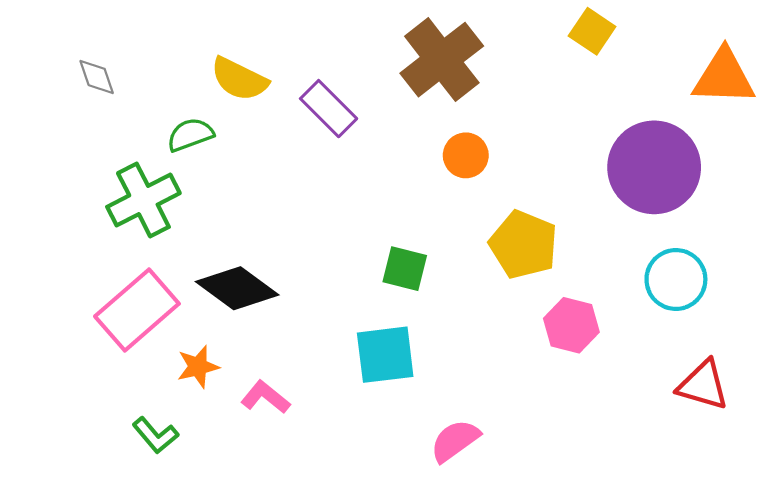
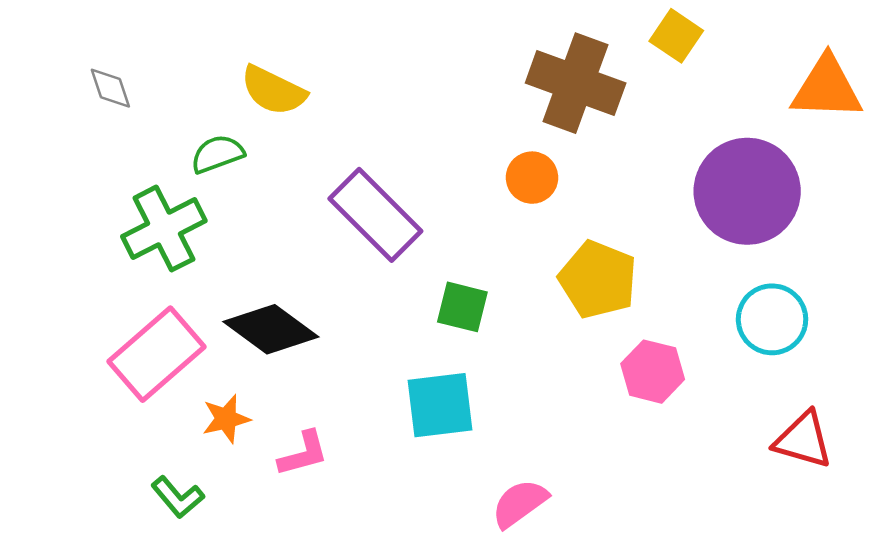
brown cross: (442, 60) -> (576, 83), moved, turned -32
purple rectangle: (329, 109) -> (375, 215), moved, size x1.4
pink L-shape: (265, 397) -> (303, 454), turned 126

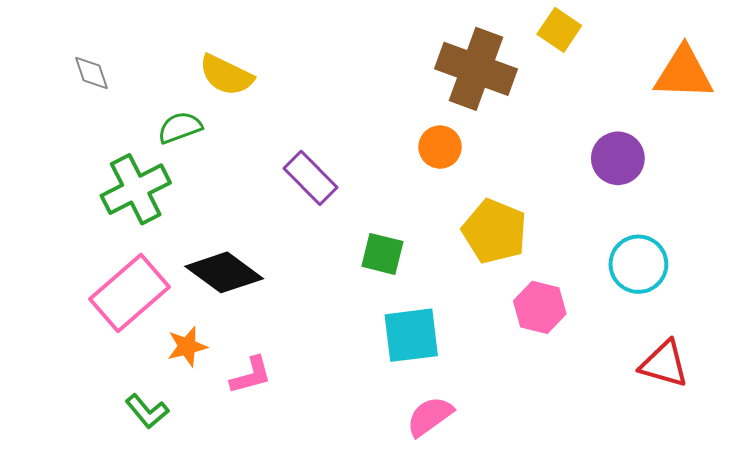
purple circle: (747, 191) -> (618, 158), size x0.6
purple rectangle: (375, 215) -> (310, 178), size x0.7
cyan square: (440, 405) -> (411, 335), moved

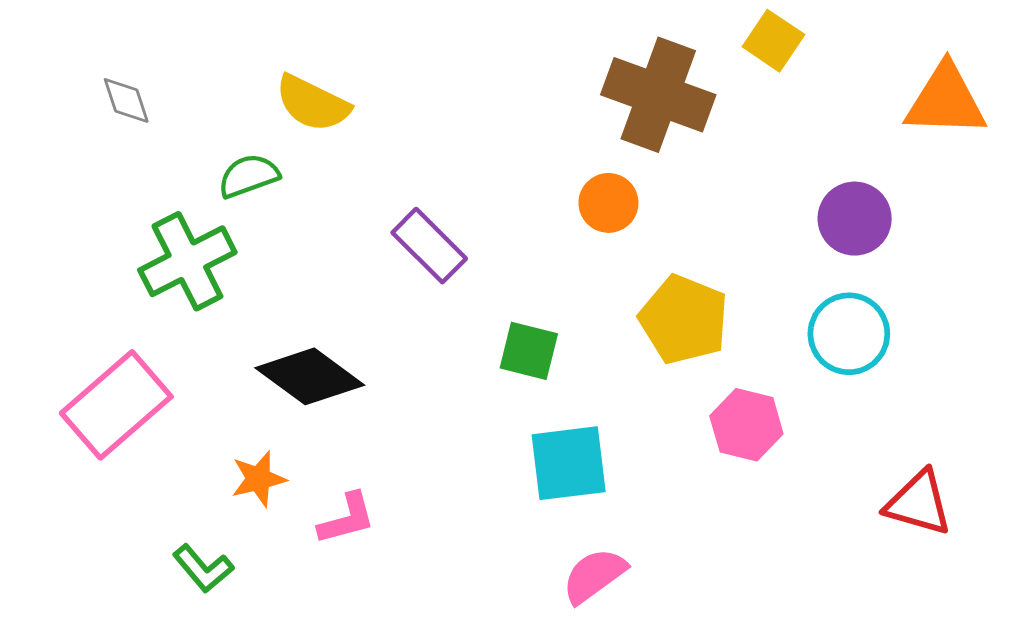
cyan circle: (638, 264) -> (849, 334), moved
pink rectangle: (130, 293) -> (116, 405), moved

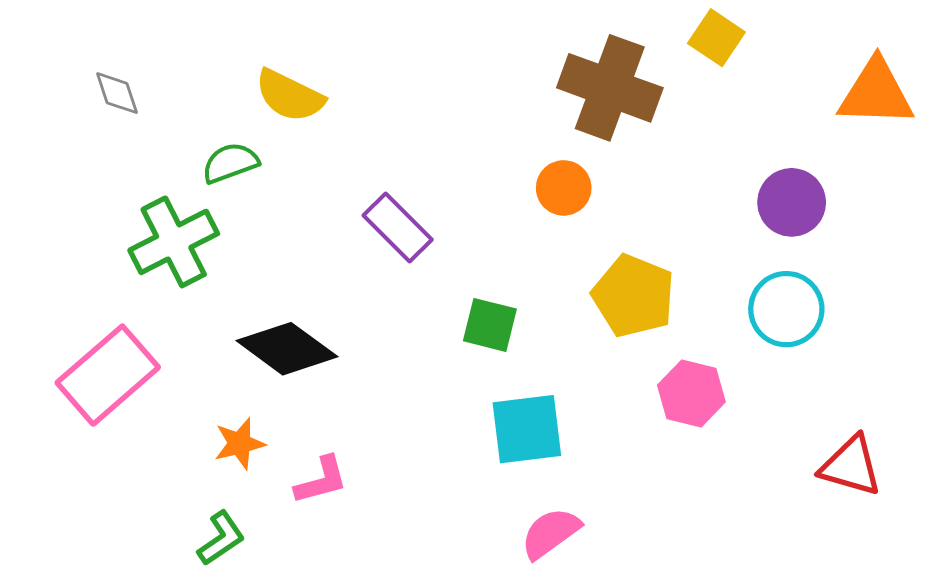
green L-shape: (203, 568) -> (221, 538), moved, turned -84

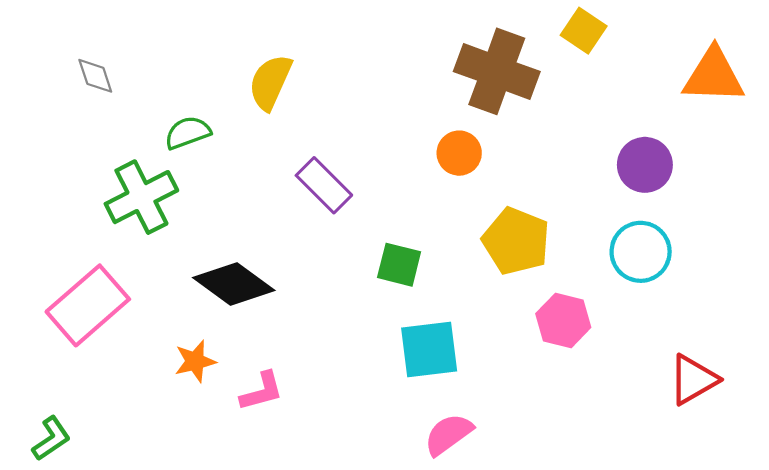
yellow semicircle: (290, 96) -> (270, 82), moved, turned 88
red triangle: (851, 466) -> (693, 380), turned -46
green L-shape: (221, 538) -> (51, 439), moved

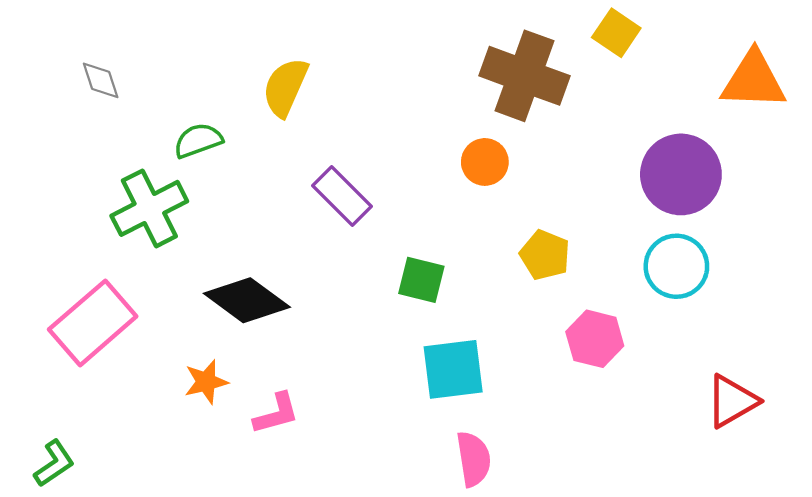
purple circle: (645, 165) -> (681, 174), size x1.4
yellow pentagon: (516, 241) -> (545, 255), size x0.7
pink semicircle: (448, 434) -> (474, 459), turned 117

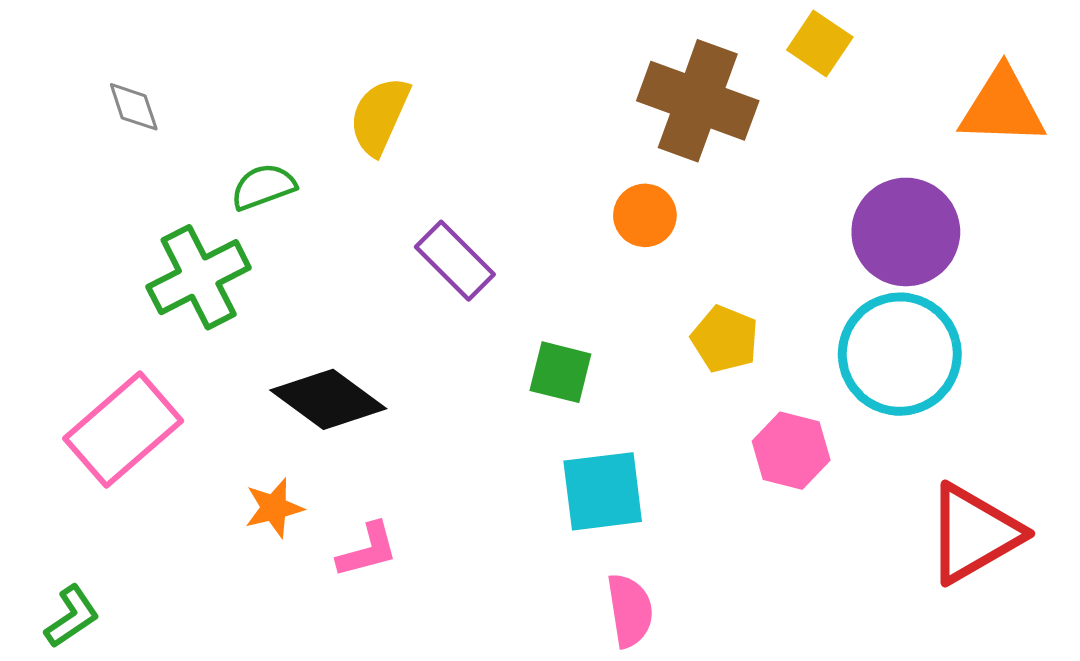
cyan circle: (676, 266) -> (900, 354), size x1.4
red triangle: (732, 401) -> (974, 534), size x1.4

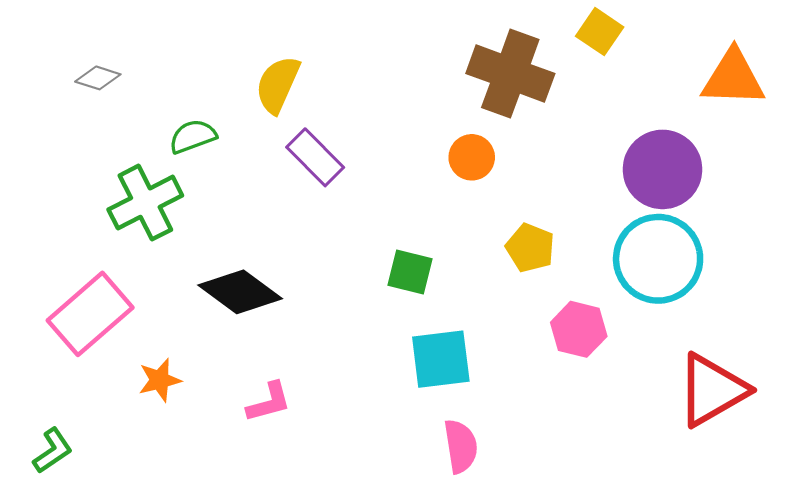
gray diamond: (134, 107) -> (98, 78), turned -54
purple rectangle: (455, 261) -> (315, 157), moved
orange star: (274, 508) -> (160, 380), moved

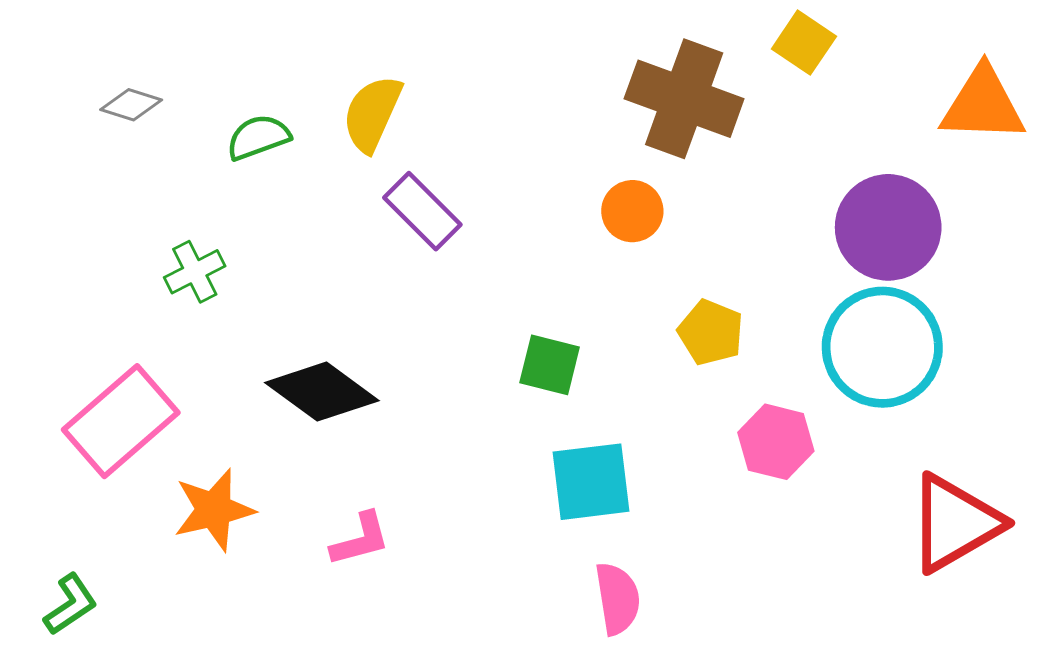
green semicircle: (193, 136) -> (258, 137), moved
green cross: (145, 203) -> (195, 272), size x0.6
orange star: (160, 380) -> (214, 510), size x1.4

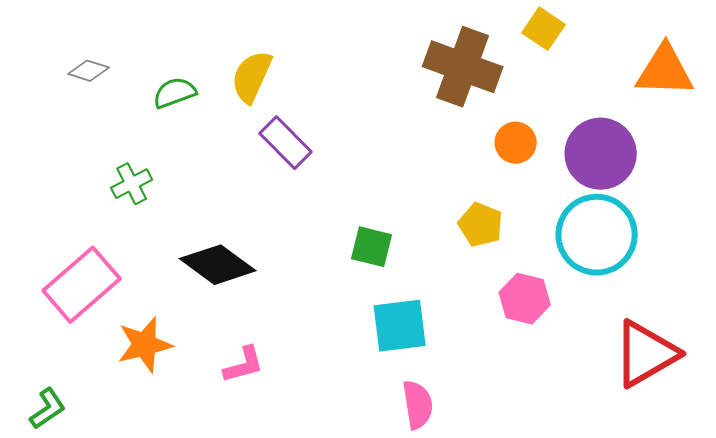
orange circle: (632, 211) -> (516, 143), moved

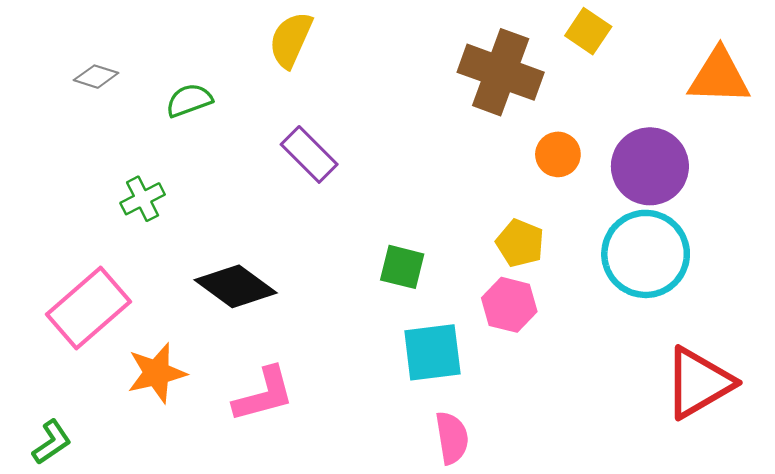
yellow semicircle: (252, 77) -> (291, 40), moved
pink hexagon: (525, 299) -> (509, 305), moved
pink L-shape: (244, 365) -> (264, 395), size x1.4

